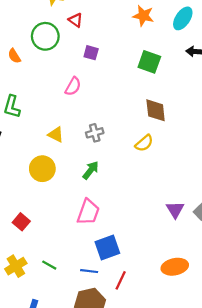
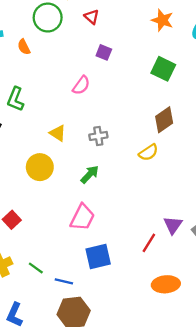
green circle: (45, 36) -> (48, 18), moved
brown diamond: (156, 110) -> (164, 120), turned 55
blue line: (89, 271) -> (64, 281), moved
red line: (121, 280) -> (149, 243), moved

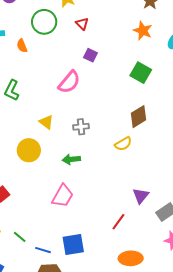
pink semicircle: (81, 85) -> (69, 82), size x1.4
green arrow: (90, 174) -> (71, 159), turned -144
purple triangle: (173, 225) -> (141, 196), moved
blue square: (98, 256) -> (73, 245), moved

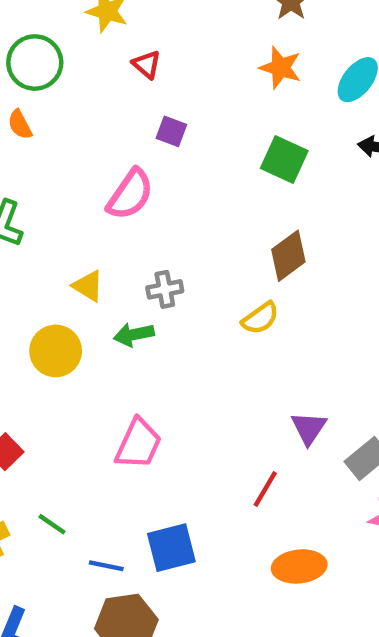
green circle: (44, 22) -> (35, 63), moved
green arrow: (71, 159) -> (134, 335), moved
green line: (20, 237) -> (52, 524), moved

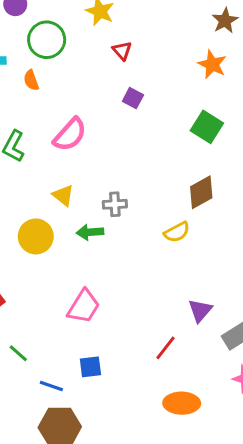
pink semicircle: (130, 194) -> (70, 135), moved
blue square: (171, 548) -> (90, 367), moved, size x0.7

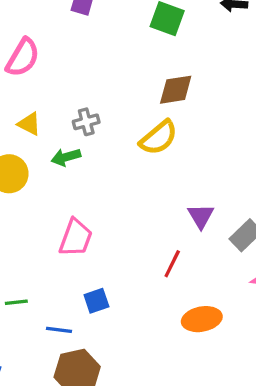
brown diamond: (201, 192) -> (176, 90), turned 32
yellow semicircle: (177, 232) -> (159, 138), size x1.4
green line: (18, 353) -> (16, 302), turned -36

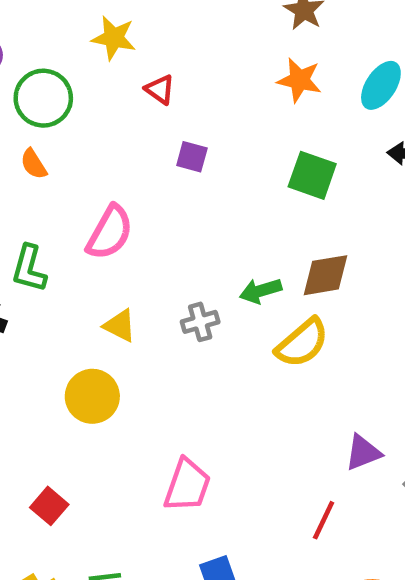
green arrow: (66, 157) -> (261, 291), moved
purple triangle: (201, 216) -> (363, 453), turned 40

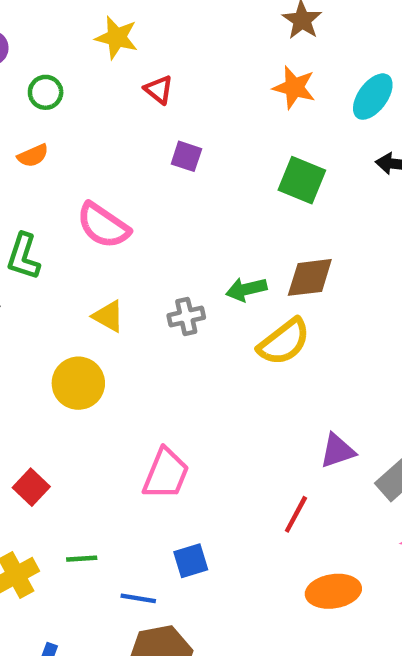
green circle: (43, 98) -> (46, 92), size x0.6
orange semicircle: (34, 164) -> (33, 156), turned -84
pink semicircle: (110, 232) -> (103, 225), turned 92

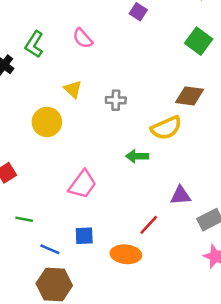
pink semicircle: (103, 225) -> (83, 38), size x0.7
green arrow: (246, 289) -> (137, 156), moved
orange ellipse: (333, 591) -> (126, 254), moved

